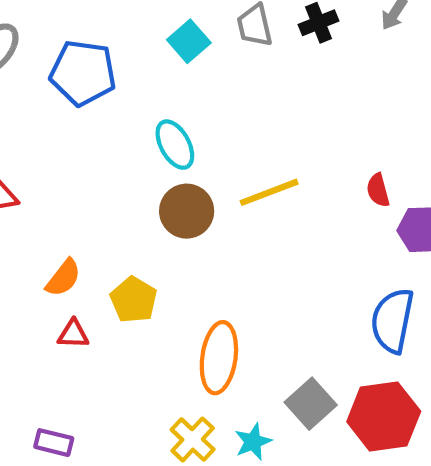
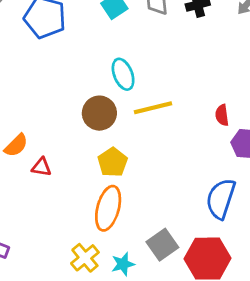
cyan ellipse: (175, 145) -> (123, 74), moved
yellow pentagon: (134, 300) -> (113, 162), moved
red triangle: (73, 334) -> (41, 167), moved

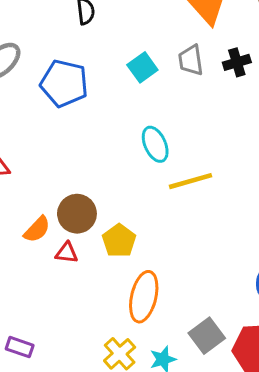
brown circle: (99, 113) -> (77, 214), moved
yellow pentagon: (113, 162) -> (119, 241), moved

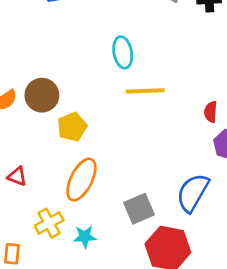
red triangle: (67, 253) -> (17, 176), moved
gray square: (207, 336) -> (139, 209), moved

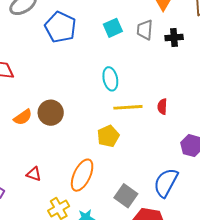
red semicircle: (211, 112) -> (162, 107), moved
yellow pentagon: (72, 127) -> (108, 136), moved
gray square: (139, 209) -> (126, 196), turned -30

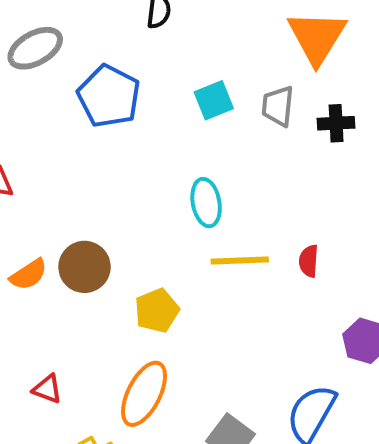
yellow pentagon: (108, 136) -> (157, 311), moved

